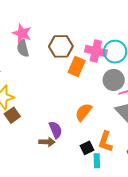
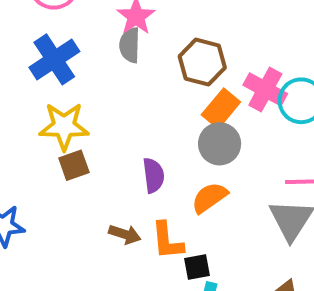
gray circle: (114, 80) -> (220, 144), moved
purple semicircle: (56, 130) -> (153, 175), moved
orange L-shape: (105, 142) -> (167, 241), moved, turned -40

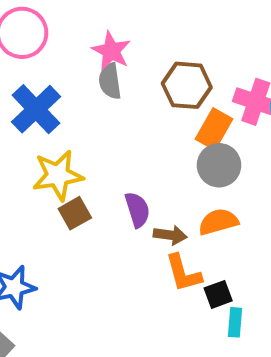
purple semicircle: (153, 175) -> (137, 210), moved
orange semicircle: (209, 198) -> (218, 222), turned 30
brown arrow: (125, 234) -> (170, 235), moved

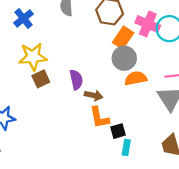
blue cross: (36, 109) -> (23, 18), size x0.7
orange semicircle: (218, 222) -> (136, 78), moved

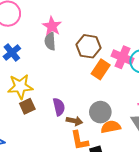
gray circle: (124, 58) -> (100, 112), moved
orange semicircle: (136, 78) -> (111, 127), moved

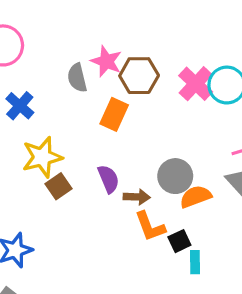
pink star: (52, 26) -> (106, 61), moved
pink cross: (123, 57) -> (196, 84), turned 30
orange rectangle: (101, 69) -> (114, 114), moved

